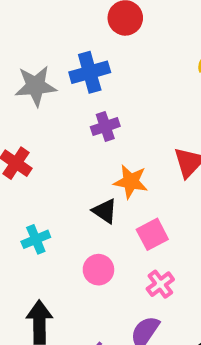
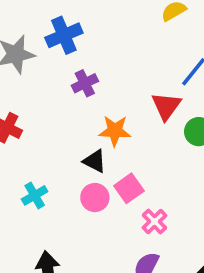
pink square: (152, 234) -> (129, 188), moved
pink circle: (98, 270) -> (95, 198), moved

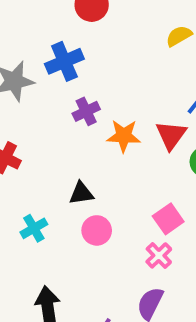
orange star: (115, 131) -> (124, 136), moved
black triangle: (95, 161) -> (81, 193), moved, turned -35
pink square: (129, 188) -> (168, 219), moved

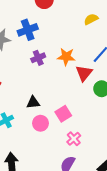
orange star: (124, 136) -> (66, 57), moved
pink square: (168, 219) -> (63, 114), moved

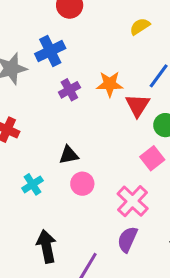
pink square: (63, 114) -> (152, 158), moved
pink cross: (74, 139) -> (133, 201), size x1.5

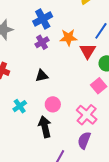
blue cross: (50, 51) -> (43, 19), moved
black triangle: (69, 155) -> (42, 76), moved
black arrow: (47, 246) -> (45, 127), moved

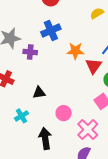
purple cross: (42, 42) -> (30, 52), moved, turned 32
black triangle: (42, 76) -> (39, 93), moved
pink circle: (53, 104) -> (64, 113), moved

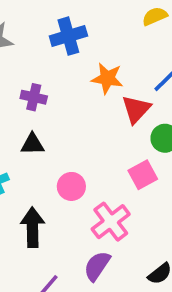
purple cross: (30, 52) -> (34, 97), moved

